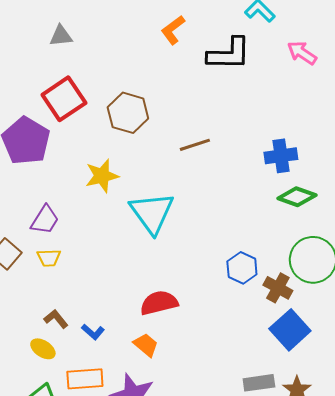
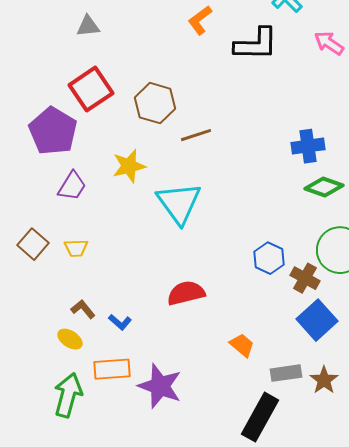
brown line: (195, 145) -> (196, 135), moved
purple trapezoid: (45, 220) -> (72, 186), moved
orange trapezoid: (146, 345) -> (242, 345), moved

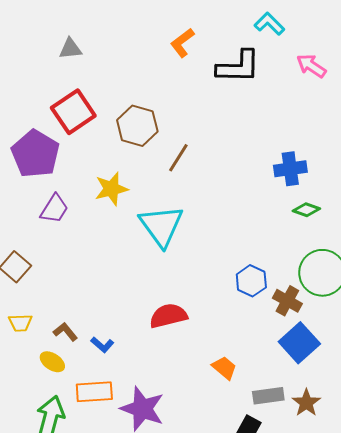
brown line: (196, 135) -> (178, 158), turned -40
green diamond: (324, 187) -> (306, 210), size x0.7
yellow trapezoid: (76, 248) -> (20, 323), moved

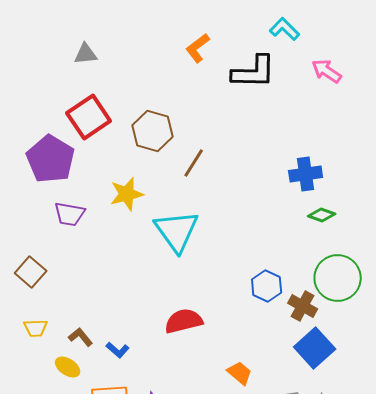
purple trapezoid: (54, 209) -> (70, 214), turned 68

